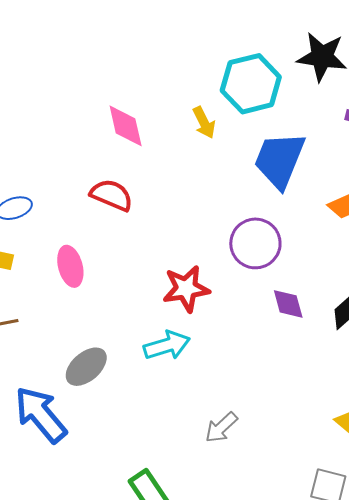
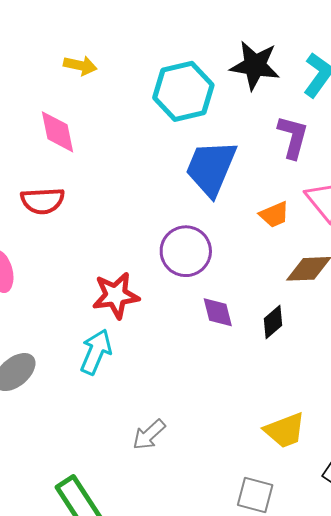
yellow arrow: (204, 122) -> (80, 66), moved, turned -52
red semicircle: (112, 195) -> (43, 201), turned 153
cyan arrow: (167, 345) -> (96, 352), turned -51

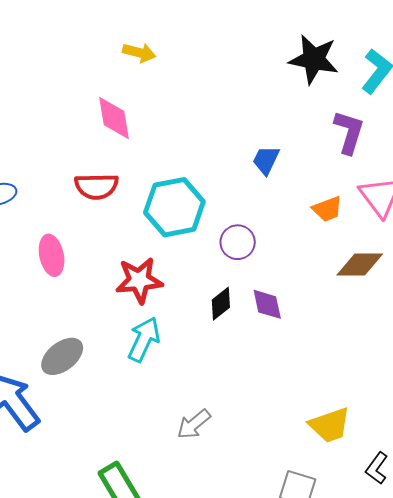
cyan hexagon: (183, 91) -> (174, 207), moved
blue trapezoid: (211, 168) -> (266, 160), size x0.5
purple circle: (186, 251) -> (238, 242), size x0.7
red star: (116, 295) -> (139, 280), moved
black diamond: (273, 322) -> (221, 304), moved

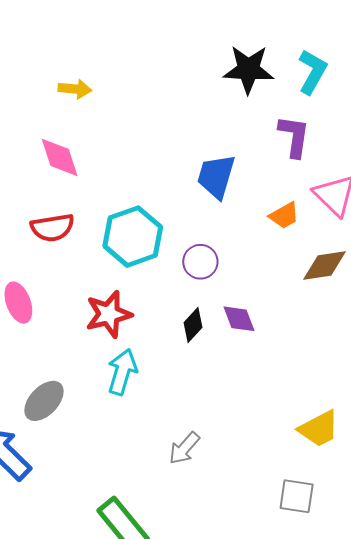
blue trapezoid: (266, 160) -> (216, 176), size x1.5

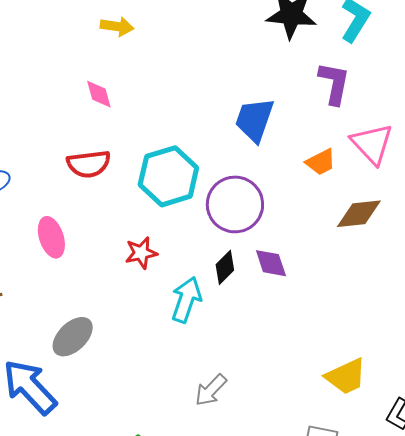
pink diamond: (60, 157) -> (99, 94), size x0.7
purple circle: (200, 262) -> (235, 204), size x1.6
red star: (109, 314) -> (141, 253), size x0.7
cyan arrow: (122, 372) -> (186, 300), moved

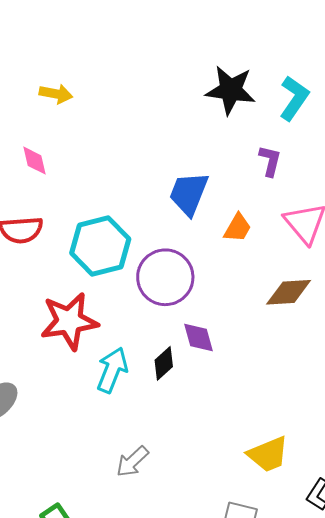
purple L-shape: (334, 83) -> (270, 161), size x0.7
orange trapezoid: (321, 162) -> (238, 228), moved, turned -36
red star: (141, 253) -> (69, 321), size x1.8
black diamond: (225, 267) -> (164, 363), moved

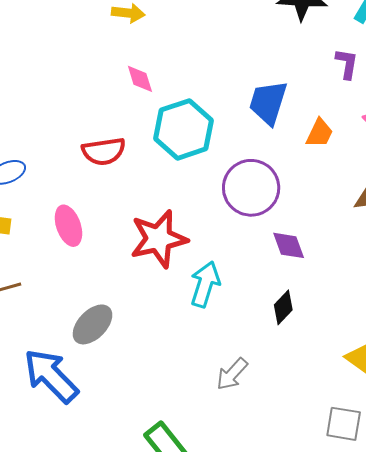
pink diamond: (35, 161) -> (140, 79), moved
cyan hexagon: (100, 246) -> (183, 129), moved
black diamond: (164, 363) -> (283, 307), moved

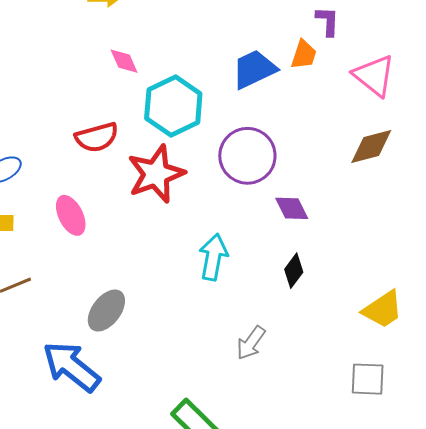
blue trapezoid: (268, 103) -> (254, 69), turned 54
orange trapezoid: (320, 133) -> (304, 55), moved
red star: (159, 239) -> (156, 174), moved

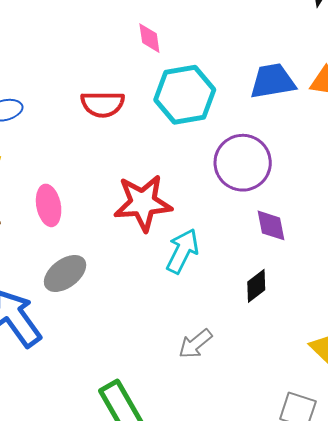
red star: (156, 174) -> (143, 203), moved
pink ellipse: (71, 215) -> (49, 205), moved

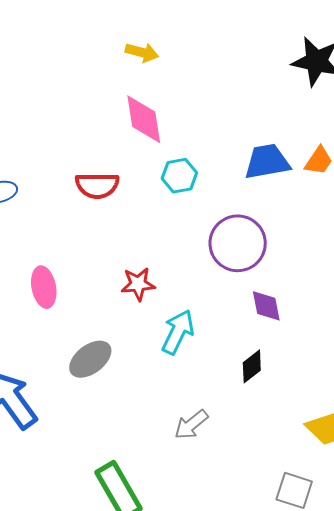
pink diamond: (149, 38) -> (144, 119), size x1.6
cyan hexagon: (185, 95) -> (179, 176), size x0.6
red star: (143, 203) -> (138, 284), size x0.6
gray ellipse: (65, 273) -> (90, 359), moved

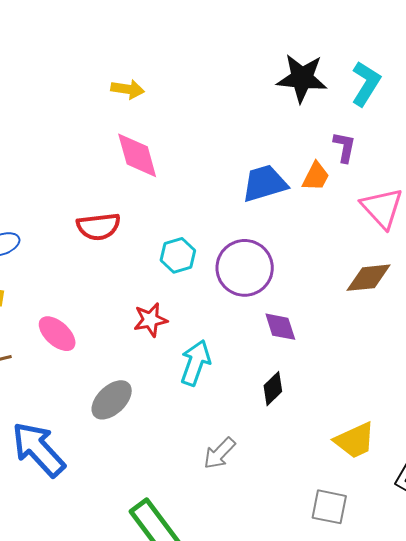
cyan hexagon: (179, 176) -> (178, 255), moved
pink ellipse: (44, 287) -> (57, 334), turned -30

